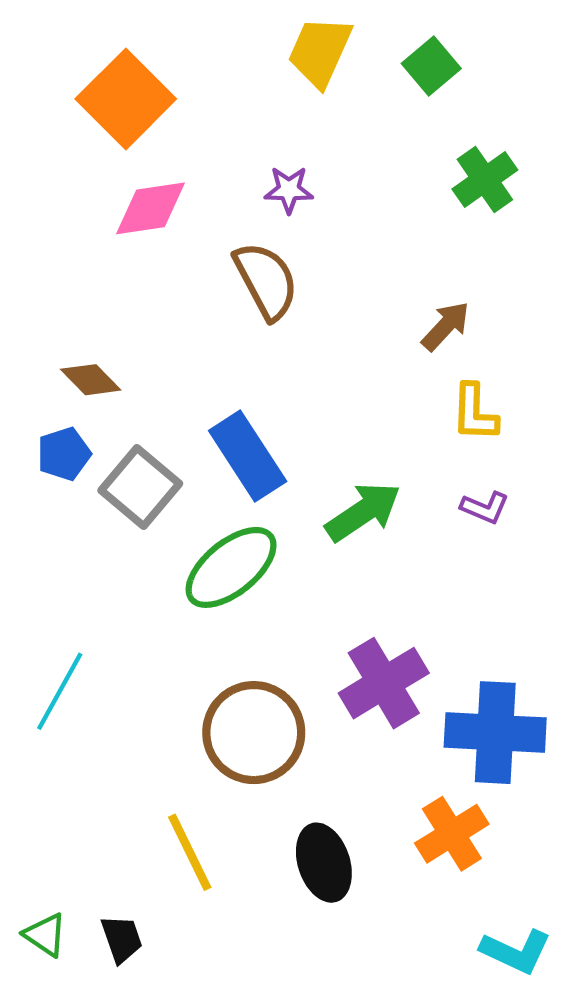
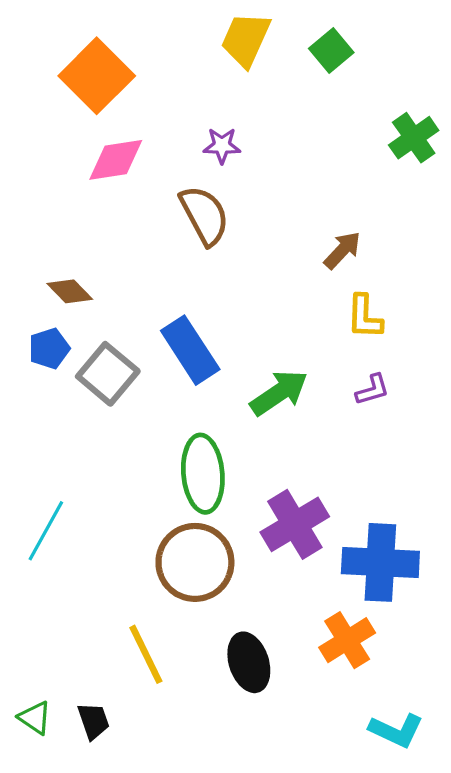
green cross: (485, 179) -> (414, 138), moved
purple L-shape: (485, 508) -> (372, 390), turned -39
green ellipse: (231, 567) -> (203, 474), moved, turned -56

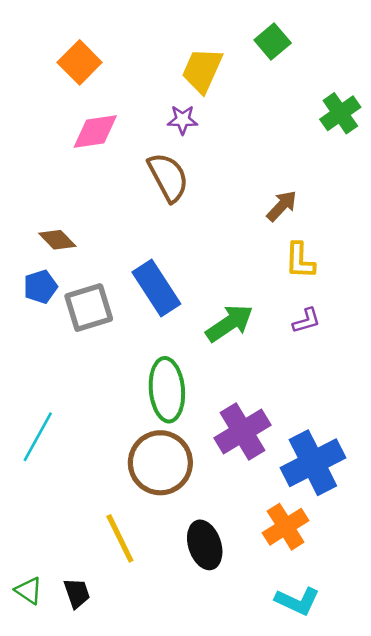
yellow trapezoid: (246, 39) -> (202, 70), moved
orange square: (97, 76) -> (80, 62), size x0.7
gray square: (108, 374) -> (89, 308), turned 33
blue cross: (380, 562) -> (313, 463), turned -30
cyan L-shape: (396, 730) -> (297, 601), moved

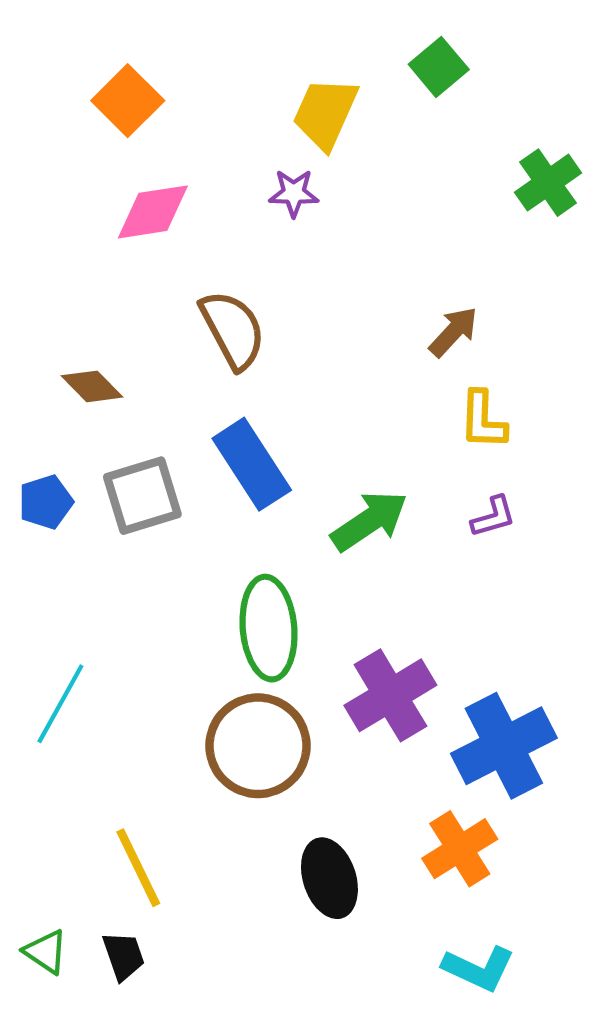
brown semicircle: (168, 177) -> (233, 330), moved
blue pentagon: (40, 287) -> (46, 502), moved
yellow line: (120, 538) -> (138, 868), moved

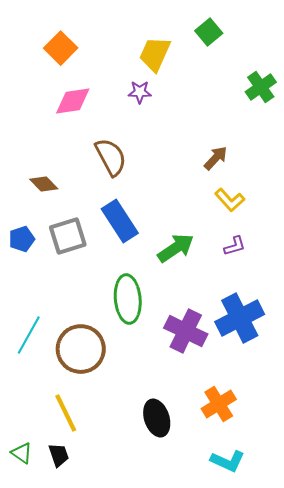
yellow L-shape: (483, 420) -> (230, 200), turned -44
purple cross: (390, 695) -> (186, 331), turned -33
brown circle: (258, 746) -> (81, 349), moved
blue cross: (504, 746) -> (240, 318), moved

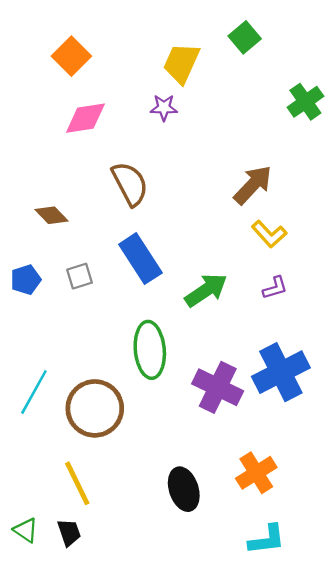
brown arrow: (216, 158) -> (253, 185), size x1.4
gray square: (68, 236) -> (80, 276), size x0.6
cyan L-shape: (228, 461) -> (267, 539), turned -32

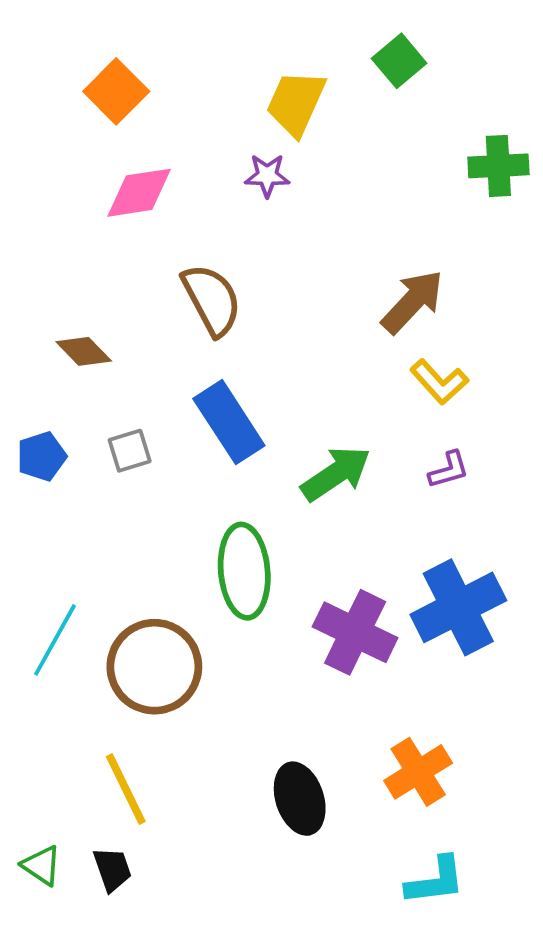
green cross: (305, 102) -> (498, 166), turned 32

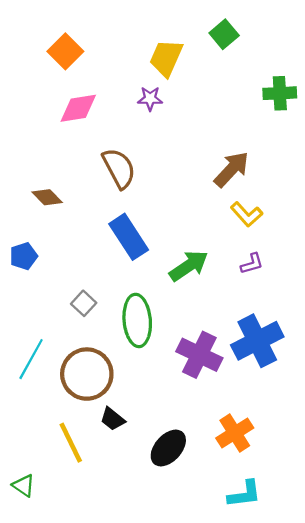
gray square: (130, 451) -> (84, 303), moved, turned -30
black ellipse: (300, 799) -> (168, 448), turned 60
black trapezoid: (112, 869) -> (113, 419), moved, turned 148

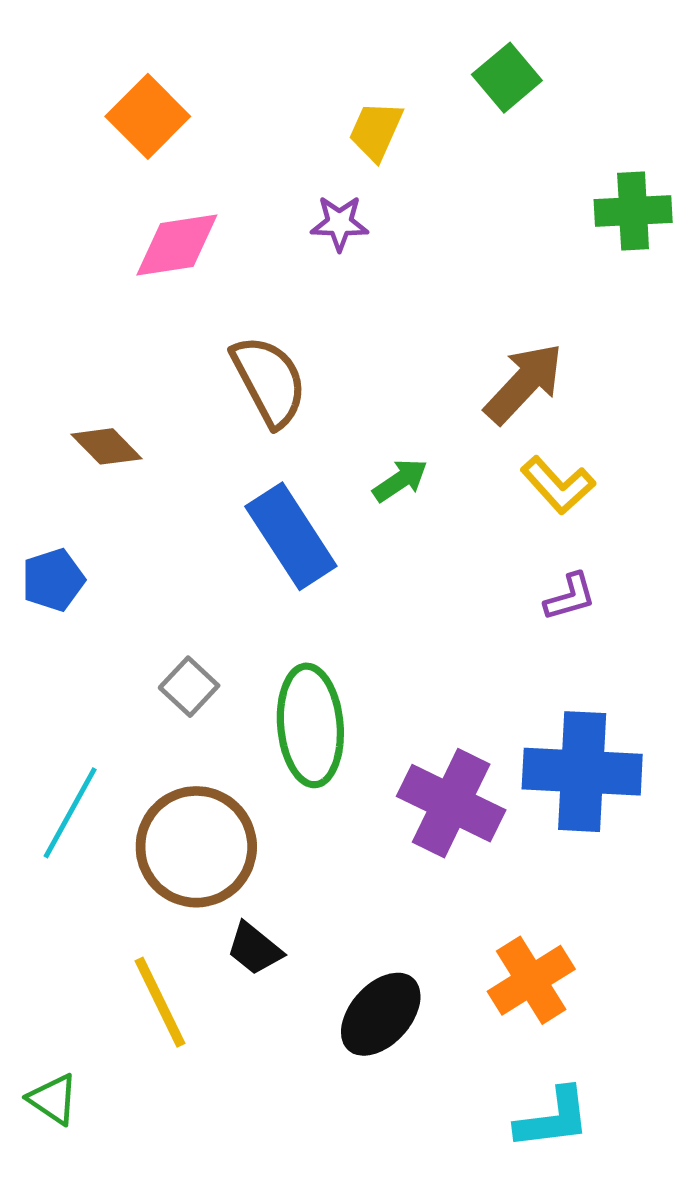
yellow trapezoid: (166, 58) -> (376, 131), size x0.7
green arrow: (189, 266) -> (400, 480), moved, size x0.6
blue cross: (257, 341) -> (582, 772), turned 30

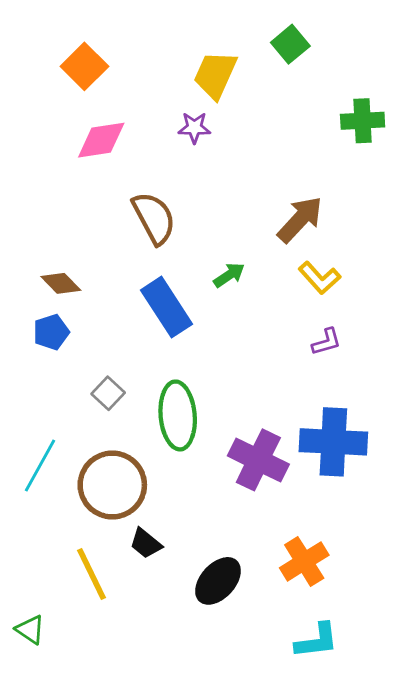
yellow trapezoid: (376, 131) -> (215, 75), size x1.4
brown diamond: (107, 446) -> (61, 283), moved
blue pentagon: (53, 580) -> (51, 332), moved

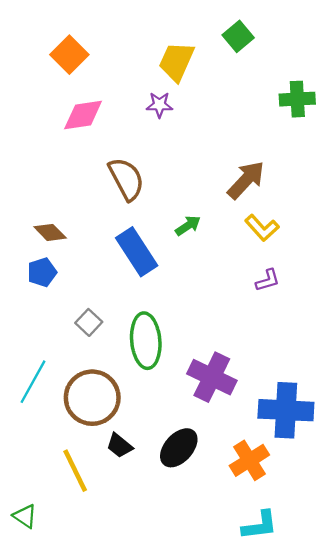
blue cross: (333, 442) -> (286, 410), moved
black ellipse: (218, 581) -> (179, 448), moved

